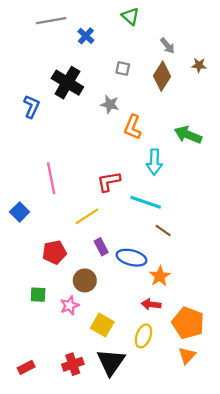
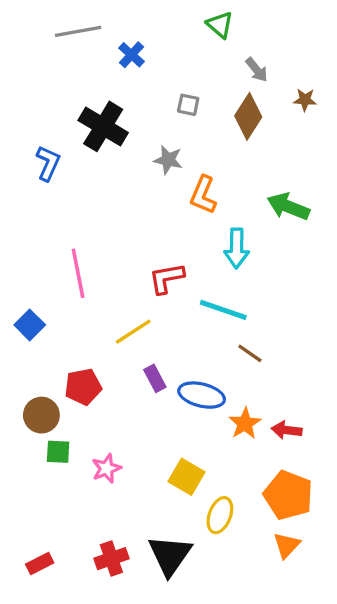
green triangle: (130, 16) -> (220, 25), moved
brown circle: (85, 280) -> (41, 415), moved
red arrow: (151, 304) -> (287, 430), moved
yellow square: (102, 325) -> (187, 477), moved

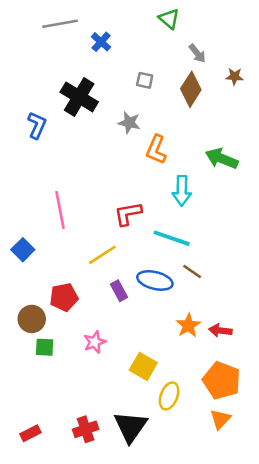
blue ellipse: (202, 395) -> (155, 280), moved
pink star: (106, 468) -> (95, 342), moved

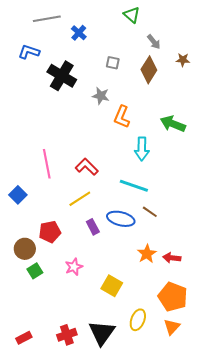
blue L-shape: (37, 125) -> (29, 52), moved, turned -95
red L-shape: (128, 214) -> (87, 167), moved, turned 55
green square: (45, 347) -> (35, 271), turned -35
yellow ellipse: (169, 396) -> (138, 320), moved

